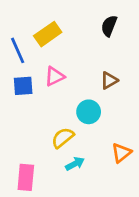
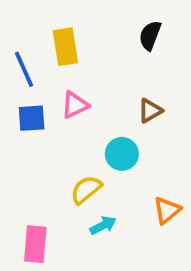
yellow rectangle: (48, 34) -> (65, 47), turned -64

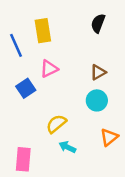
blue square: (32, 118) -> (26, 88), moved, turned -30
cyan circle: (122, 154) -> (97, 100), moved
cyan arrow: (103, 225) -> (67, 147), turned -126

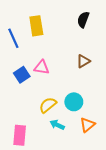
pink triangle: (49, 69) -> (42, 67), moved, turned 35
cyan circle: (97, 100) -> (74, 102), moved
orange triangle: (109, 137) -> (87, 125), moved

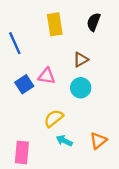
yellow rectangle: (36, 26) -> (55, 24), moved
brown triangle: (83, 61) -> (81, 60), moved
cyan circle: (74, 102) -> (81, 88), moved

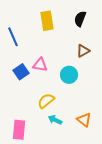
brown triangle: (81, 60) -> (83, 51), moved
orange triangle: (98, 141) -> (84, 120), turned -42

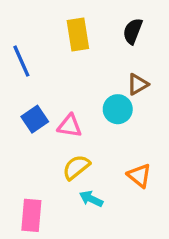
pink triangle: (40, 65) -> (70, 126), moved
cyan circle: (69, 75) -> (118, 109), moved
orange triangle: (84, 120) -> (139, 176), moved

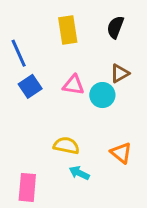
blue square: (35, 119) -> (30, 86), moved
pink triangle: (70, 126) -> (74, 85), moved
yellow semicircle: (76, 167) -> (66, 146), turned 50

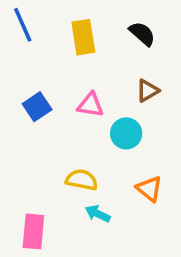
black semicircle: (115, 27) -> (142, 34), turned 110
blue line: (19, 53) -> (23, 25), moved
cyan circle: (102, 95) -> (126, 133), moved

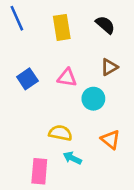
pink rectangle: (33, 231) -> (39, 171), moved

